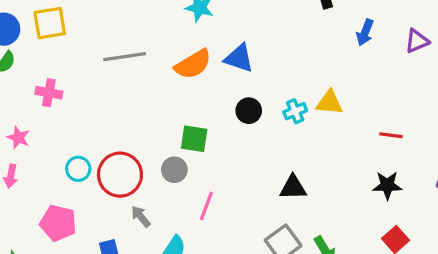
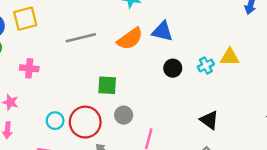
green square: (194, 139) -> (107, 85), moved
black triangle: (293, 188) -> (209, 120), turned 42

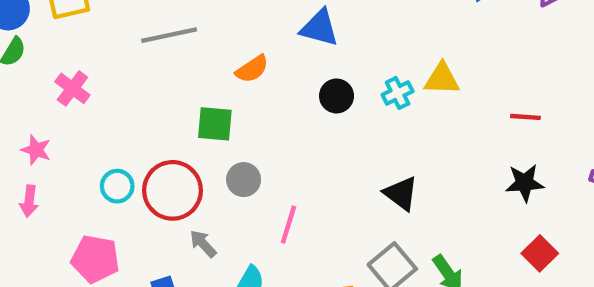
orange semicircle: (130, 39) -> (252, 69), moved, size x0.7
pink cross: (29, 68) -> (72, 88), turned 30

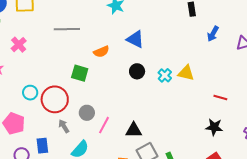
cyan cross: (398, 93) -> (165, 75), turned -32
gray circle: (244, 180) -> (87, 113), moved
black triangle: (401, 193) -> (134, 130), moved, turned -48

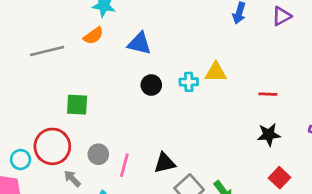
orange semicircle: (101, 52) -> (93, 36), moved
cyan cross: (165, 75) -> (189, 82), turned -32
cyan circle: (30, 93) -> (20, 159), moved

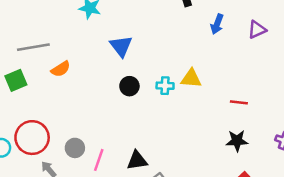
orange semicircle: (93, 36) -> (61, 69), moved
blue triangle: (139, 43) -> (121, 46), turned 35
green square: (77, 105) -> (16, 80), moved, turned -30

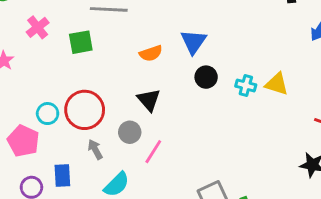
blue triangle: (121, 46) -> (193, 42), moved
orange semicircle: (61, 69) -> (151, 53), moved
black triangle: (137, 161) -> (149, 100), moved, turned 45

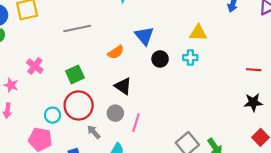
pink cross: (38, 27) -> (35, 66), moved
green square: (81, 42) -> (75, 74), moved
yellow triangle: (277, 84) -> (198, 33), moved

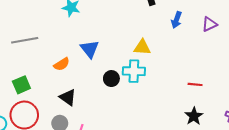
cyan cross: (190, 58) -> (134, 71), size x1.5
black circle: (160, 59) -> (111, 79), moved
black star: (253, 102) -> (194, 116), turned -30

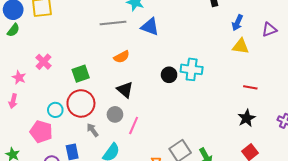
gray line: (25, 40) -> (113, 23), moved
yellow triangle: (142, 47) -> (241, 46), moved
blue triangle: (90, 49) -> (150, 27), moved, turned -36

